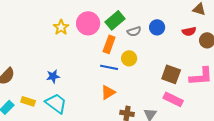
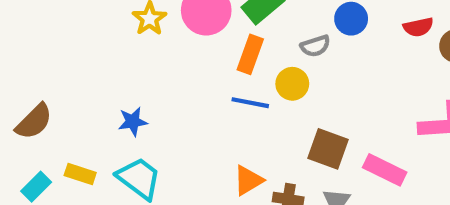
gray semicircle: (134, 31) -> (315, 46), moved
brown square: (171, 74) -> (328, 149), moved
orange triangle: (108, 92) -> (248, 180), moved

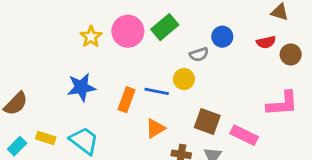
orange rectangle: (250, 54) -> (127, 100), moved
blue star: (133, 122) -> (81, 87), moved, size x1.5
orange triangle: (248, 180) -> (155, 128), moved

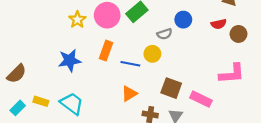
orange rectangle: (127, 100) -> (106, 51), moved

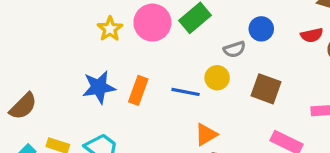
orange rectangle: (106, 51) -> (138, 90), moved
brown square: (171, 88) -> (266, 89), moved
orange triangle: (129, 94) -> (206, 135), moved

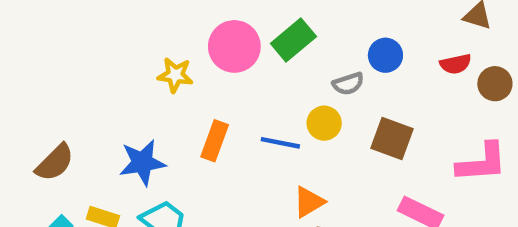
yellow star: (110, 29) -> (175, 75), moved, turned -30
blue star: (99, 87) -> (142, 163), moved

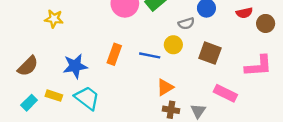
yellow star: (175, 75) -> (54, 19), moved

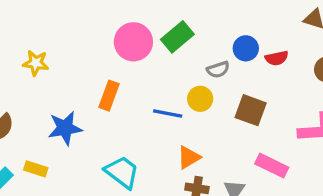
red semicircle: (244, 13) -> (277, 58), moved
orange rectangle: (114, 54) -> (109, 96), moved
cyan trapezoid: (87, 98) -> (122, 172), moved

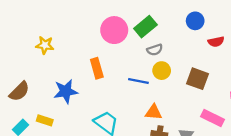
blue circle: (246, 48) -> (195, 21), moved
gray semicircle: (218, 70) -> (155, 50), moved
orange rectangle: (109, 96) -> (97, 68), turned -36
orange triangle: (189, 157) -> (154, 112), turned 36

